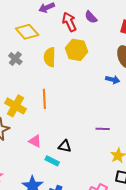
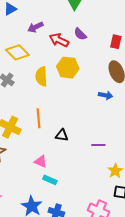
red arrow: (69, 22) -> (59, 40), turned -36
pink triangle: (35, 141) -> (41, 161), moved
black triangle: (65, 146) -> (62, 135), moved

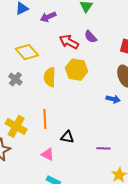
purple arrow: (35, 27) -> (48, 17), moved
pink triangle: (41, 161) -> (48, 154), moved

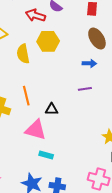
purple line: (103, 148) -> (85, 89), moved
pink triangle: (48, 154) -> (36, 130), size x1.6

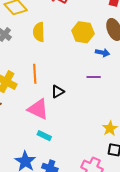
yellow hexagon: (48, 41) -> (83, 32), moved
black triangle: (52, 109) -> (58, 91), turned -40

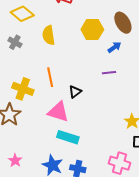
blue arrow: (102, 53) -> (114, 47), turned -40
cyan rectangle: (44, 136) -> (68, 137), size x1.5

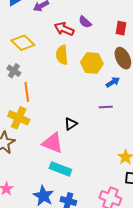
yellow semicircle: (49, 35) -> (62, 55), moved
orange line: (50, 77) -> (27, 92), moved

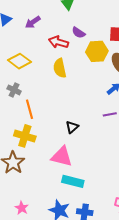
yellow hexagon: (92, 63) -> (97, 51), moved
black triangle: (71, 124) -> (72, 127), moved

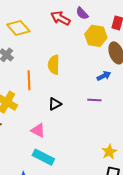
yellow semicircle: (60, 68) -> (54, 65), moved
orange line: (30, 109) -> (29, 80), moved
pink triangle: (62, 157) -> (38, 130), size x0.7

